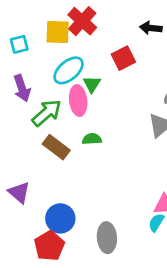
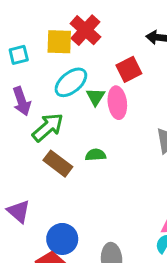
pink ellipse: (78, 101) -> (117, 103), moved

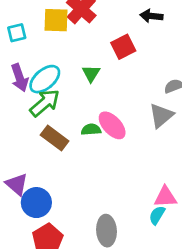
cyan ellipse: (71, 82) -> (45, 79), moved
pink ellipse: (117, 103) -> (112, 125), moved, turned -36
blue circle: (62, 239) -> (36, 203), moved

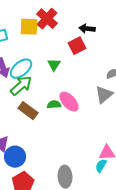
black arrow: (151, 16) -> (87, 29), moved

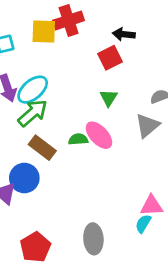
red cross: (47, 19) -> (69, 20), turned 30
green triangle: (54, 65) -> (109, 98), moved
blue circle: (15, 157) -> (24, 178), moved

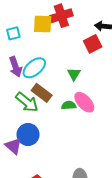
green triangle: (109, 98) -> (74, 74), moved
green arrow: (33, 113) -> (27, 102), moved, turned 80
brown rectangle: (42, 148) -> (42, 93), moved

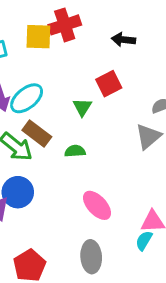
red square: (93, 44) -> (109, 84), moved
pink ellipse: (84, 102) -> (97, 205), moved

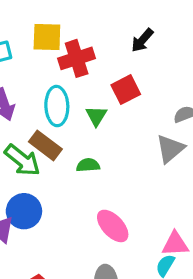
red cross: (65, 25) -> (77, 58), moved
black arrow: (123, 40) -> (142, 40), turned -55
cyan ellipse: (27, 98) -> (57, 106), moved, turned -52

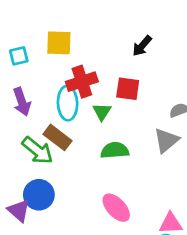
red cross: (77, 58) -> (82, 82), moved
red square: (126, 90) -> (128, 89), turned 35
green semicircle: (88, 165) -> (115, 150), moved, size x1.4

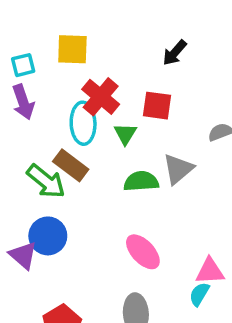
red cross: (82, 82) -> (101, 97), turned -32
purple arrow: (22, 102) -> (23, 102), moved
gray triangle: (166, 140) -> (178, 169), moved

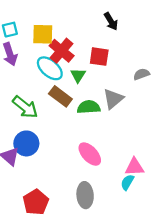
yellow square: (72, 49) -> (43, 34), moved
black arrow: (175, 53) -> (111, 21), turned -72
cyan ellipse: (83, 123) -> (50, 68), turned -48
brown rectangle: (71, 165) -> (60, 96), moved

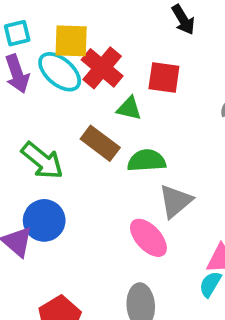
cyan ellipse: (50, 68) -> (60, 72), moved
green triangle: (78, 75) -> (129, 108), turned -49
gray triangle: (113, 99) -> (175, 201), moved

